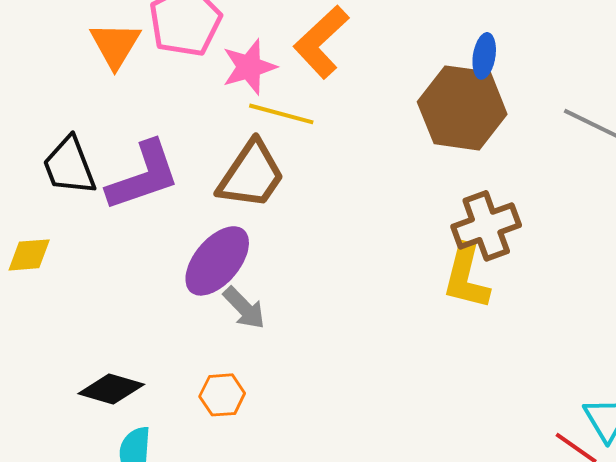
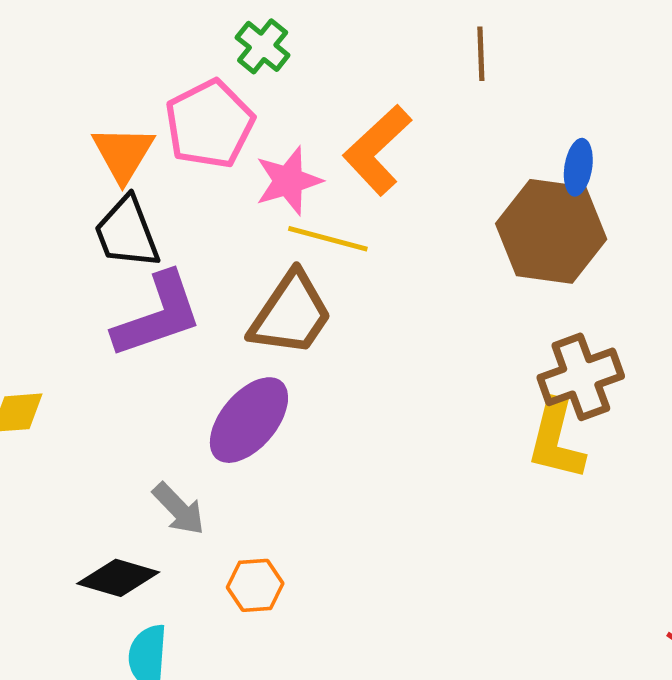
black trapezoid: (69, 166) -> (127, 233), moved
gray arrow: (244, 308) -> (179, 509), moved

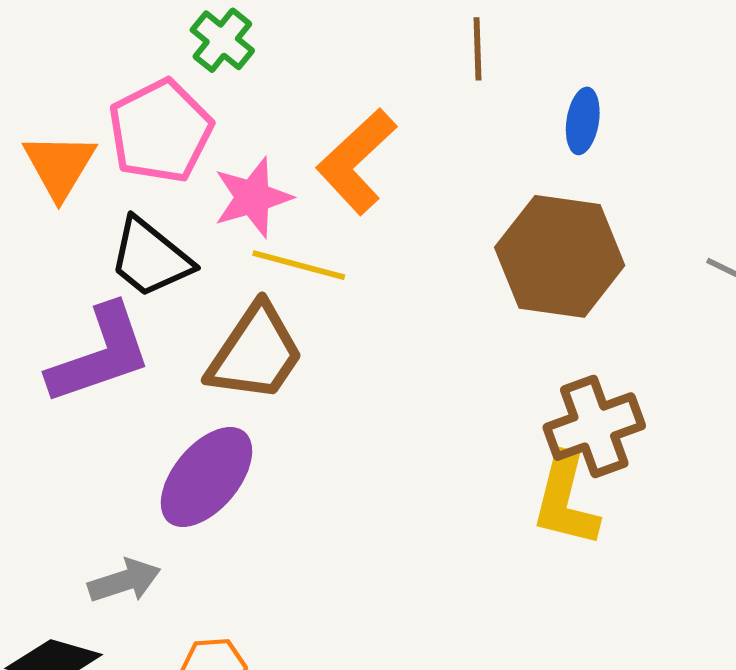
blue ellipse: (578, 167) -> (583, 121), moved
black trapezoid: (127, 233) -> (150, 258), moved, turned -30
gray arrow: (179, 509) -> (124, 581), turned -64

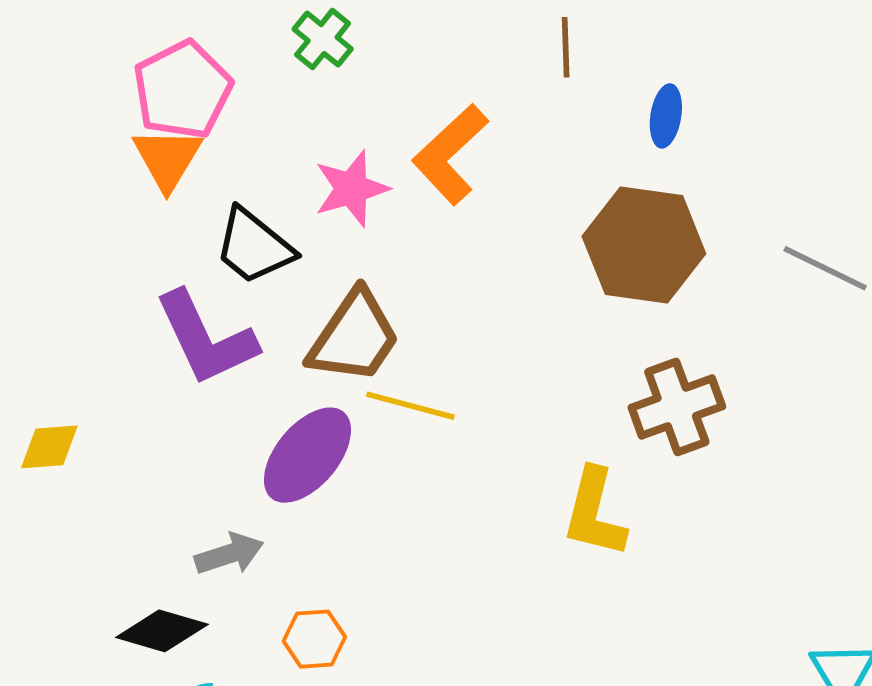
pink pentagon: (160, 131) -> (183, 90), moved
yellow line: (299, 265) -> (410, 406), moved
purple L-shape: (100, 354) -> (206, 338), turned 84
yellow L-shape: (565, 500) -> (594, 513), moved

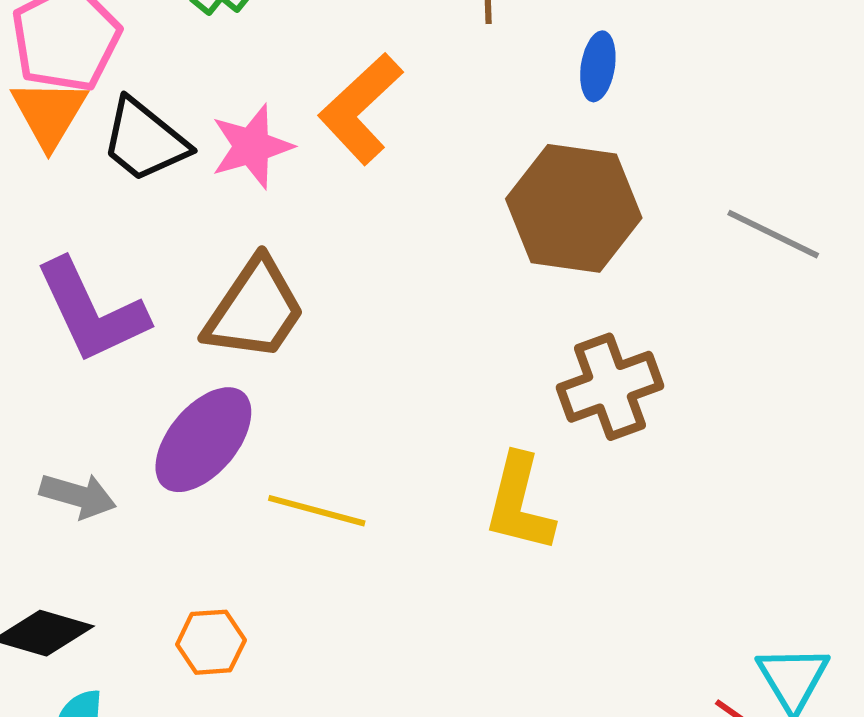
black trapezoid: (254, 246) -> (144, 140), moved
yellow line: (410, 406) -> (317, 511), moved
gray arrow: (229, 554) -> (78, 496), moved, turned 34

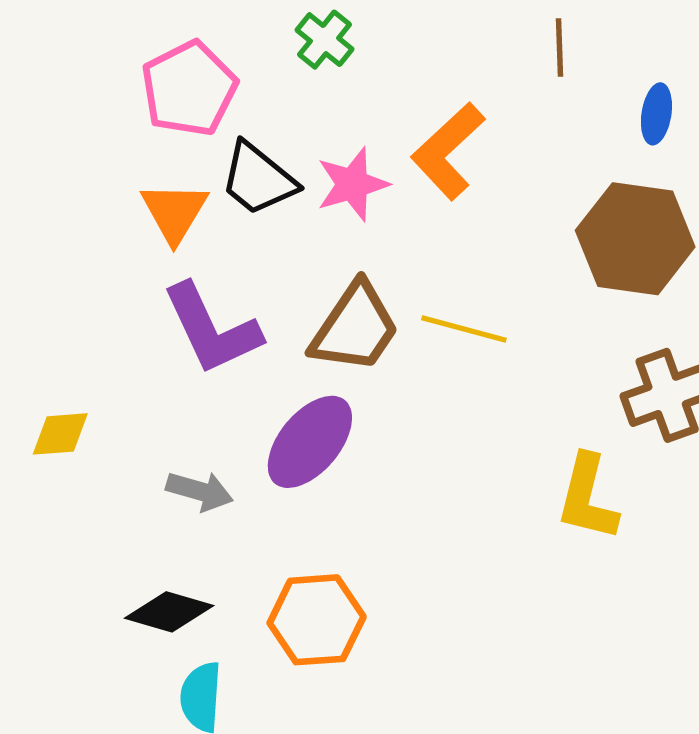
orange triangle: (49, 113) -> (174, 212), moved
yellow line: (317, 511) -> (464, 329), moved
orange hexagon: (211, 642) -> (317, 620), size x1.6

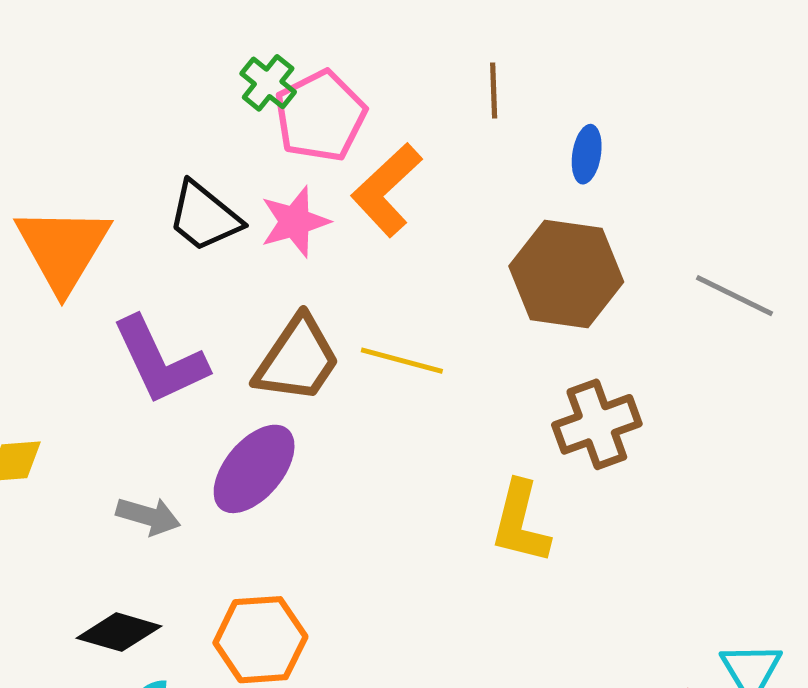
pink pentagon: (189, 89) -> (320, 116), moved
orange triangle: (174, 212) -> (63, 248), moved, size x1.5

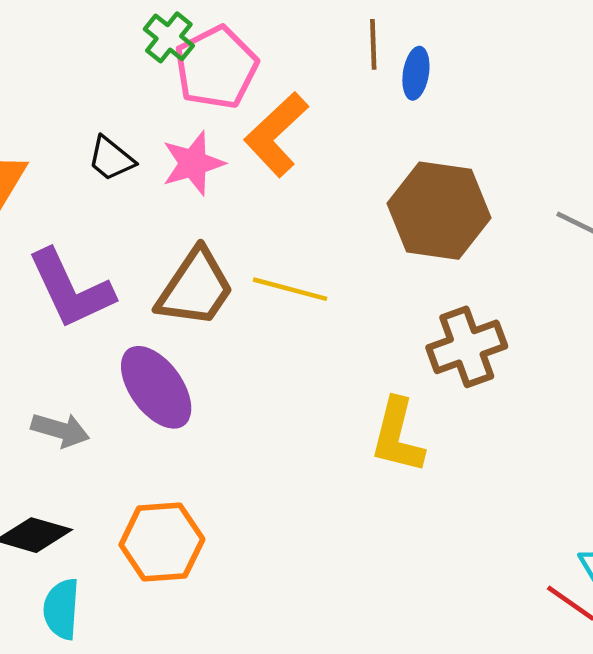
blue ellipse: (587, 154) -> (416, 73), moved
black trapezoid: (204, 217) -> (111, 159), size x0.7
purple ellipse: (254, 469) -> (156, 387), turned -76

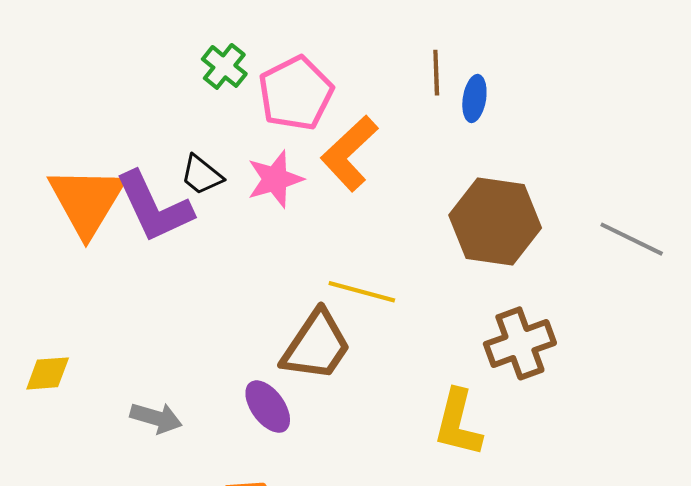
green cross: (169, 37) -> (224, 66), moved
brown trapezoid: (195, 288) -> (316, 346), moved
purple L-shape: (71, 289) -> (154, 207), moved
purple ellipse: (156, 387) -> (268, 407), moved, size x0.7

